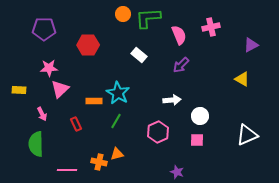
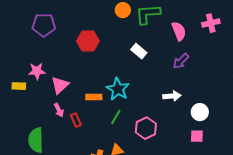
pink star: (49, 68) -> (37, 71), moved
pink arrow: (42, 114) -> (59, 110), moved
pink hexagon: (158, 132) -> (146, 128), moved

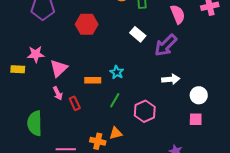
purple arrow: (181, 61) -> (166, 45), moved, size x1.4
cyan star: (118, 89) -> (117, 72), size x0.6

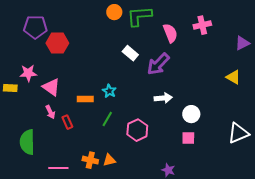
red hexagon: (87, 24) -> (57, 43), moved
pink triangle: (59, 68) -> (51, 87), turned -42
orange triangle: (116, 133) -> (109, 160), moved

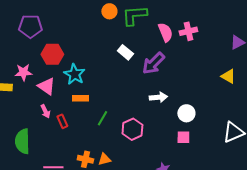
pink cross: (202, 25) -> (188, 31), moved
red hexagon: (57, 43) -> (52, 54), moved
cyan star: (109, 91) -> (74, 74), moved, size x1.5

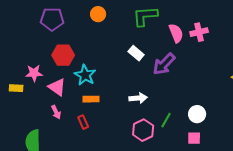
orange circle: (109, 11) -> (98, 14), moved
purple pentagon: (30, 26) -> (52, 19), moved
white arrow: (158, 97) -> (138, 98), moved
green line: (102, 118) -> (166, 120), moved
red rectangle: (62, 121) -> (83, 122), moved

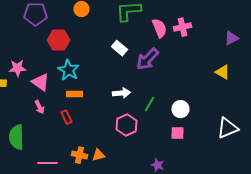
red hexagon: (63, 55) -> (58, 40), moved
green line: (166, 120) -> (150, 104), moved

